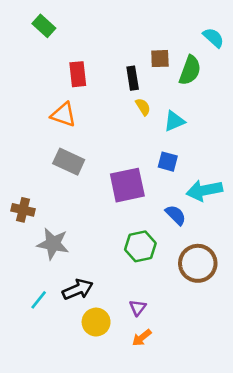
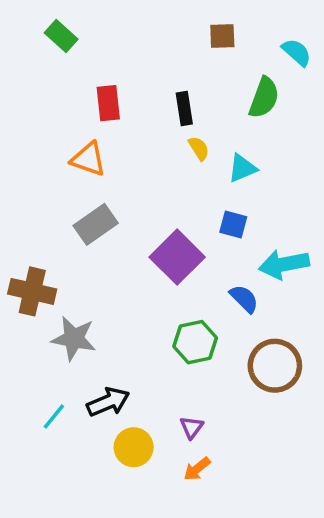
brown square: (160, 59) -> (222, 36), moved
gray rectangle: (69, 162) -> (96, 224), turned -60
purple square: (127, 185) -> (177, 257), turned -33
brown cross: (23, 210) -> (32, 291), size x1.4

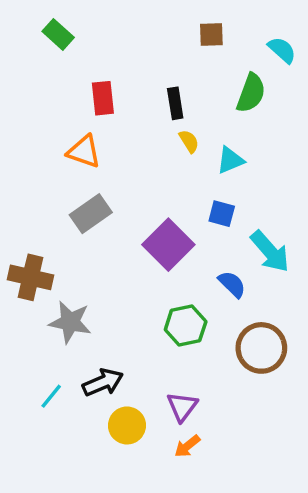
cyan arrow: (284, 264) -> (270, 251), turned -120
purple triangle: (192, 427) -> (182, 407), size x1.4

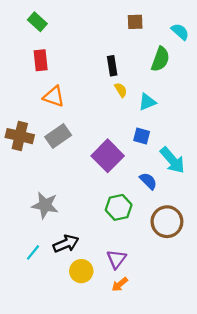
red rectangle: (103, 98) -> (41, 60), moved
brown cross: (31, 277) -> (20, 136), moved

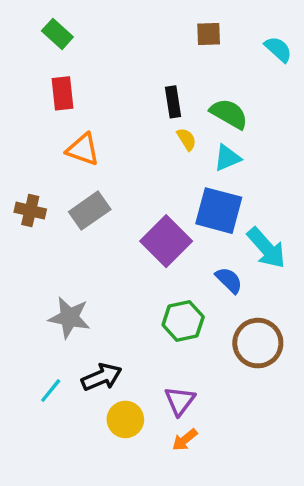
green semicircle: (160, 59) -> (229, 114), moved, turned -80
brown cross: (20, 136) -> (30, 211), size x0.7
blue square: (142, 136) -> (219, 211), size x1.8

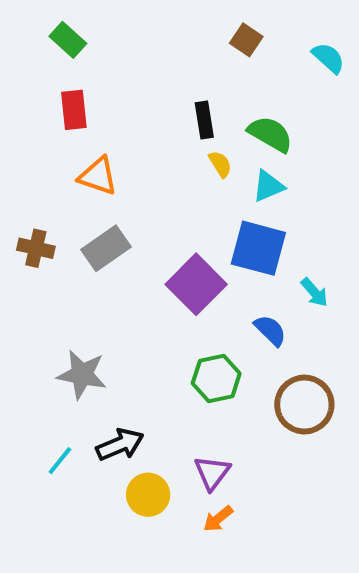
brown square: (209, 34) -> (246, 40), turned 36
cyan arrow: (266, 248) -> (314, 292), size x0.6

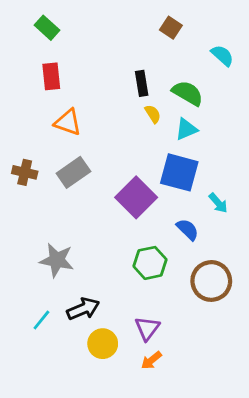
cyan semicircle: (328, 58) -> (222, 55), moved

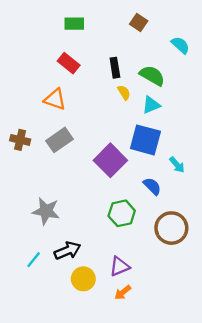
green rectangle: (47, 28) -> (74, 24), moved, turned -42
red rectangle: (51, 76) -> (69, 63), moved, turned -45
purple triangle: (147, 328) -> (119, 266), turned 30

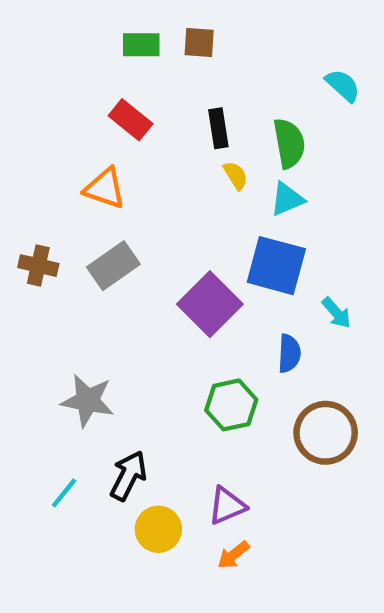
brown square: (139, 22) -> (199, 43), moved, turned -30
green semicircle: (152, 76) -> (289, 143), turned 50
blue semicircle: (152, 186) -> (289, 353), turned 48
black arrow: (67, 251) -> (128, 476), turned -40

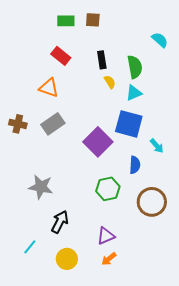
cyan line: (64, 493) -> (30, 247), moved
yellow circle: (158, 529) -> (67, 259), moved

